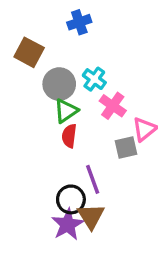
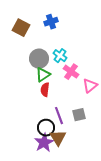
brown square: (29, 52) -> (21, 28), moved
gray square: (126, 148) -> (79, 115), moved

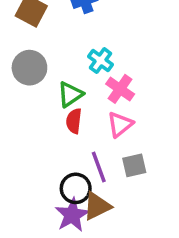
gray circle: (39, 59) -> (29, 68), moved
pink triangle: (90, 86) -> (120, 124), moved
brown triangle: (58, 138) -> (97, 206), turned 36

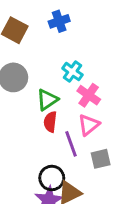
purple line: (99, 167) -> (71, 144), moved

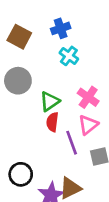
cyan cross: (72, 72) -> (69, 56), moved
black circle: (52, 178) -> (21, 174), moved

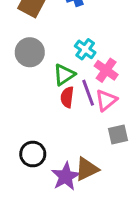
cyan cross: (69, 56) -> (85, 49), moved
purple line: (72, 143) -> (88, 93), moved

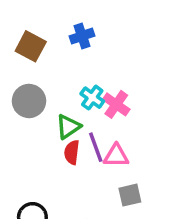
pink cross: (106, 70) -> (116, 104), moved
pink triangle: (106, 100) -> (116, 156), turned 40

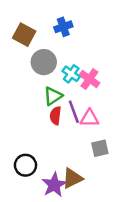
gray circle: (29, 101) -> (44, 62), moved

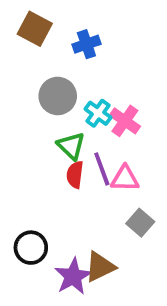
brown square: (24, 35) -> (35, 29), moved
green triangle: (53, 96) -> (71, 146), turned -42
gray square: (100, 148) -> (140, 223), turned -36

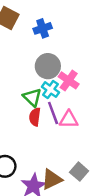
gray circle: (58, 96) -> (48, 66), moved
cyan cross: (98, 113) -> (50, 90), moved
gray square: (140, 223) -> (79, 172), moved

